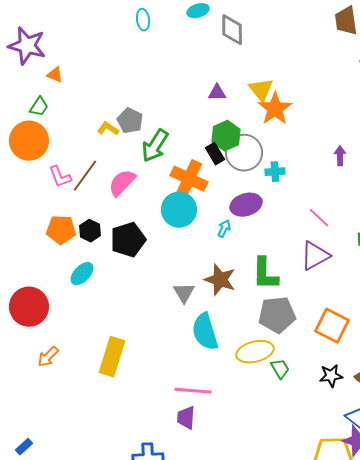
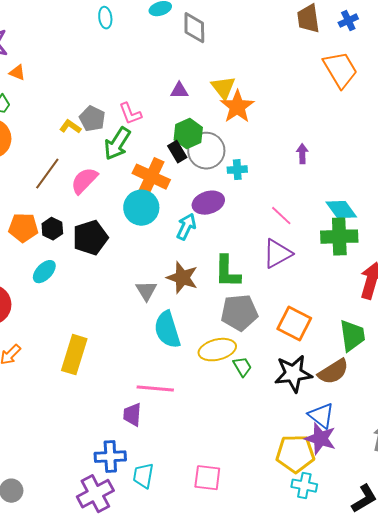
pink L-shape: (60, 177) -> (130, 114), moved
cyan arrow: (224, 229) -> (186, 227), size x1.5
black star: (331, 376) -> (293, 374), size x1.6
purple trapezoid: (186, 418) -> (132, 415), moved

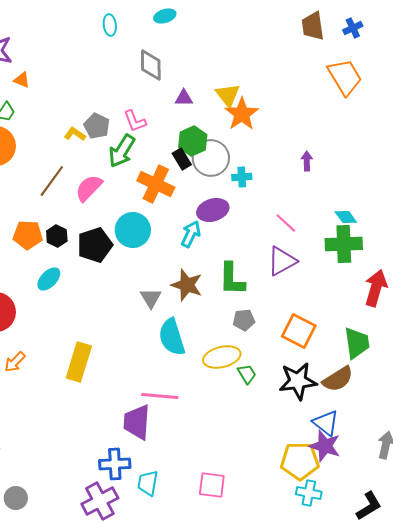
gray diamond: (194, 28) -> (151, 65), moved
cyan circle: (141, 208) -> (133, 230), moved
cyan diamond: (341, 210) -> (346, 217), size x0.7
gray pentagon: (239, 313) -> (244, 320), size x0.6
purple trapezoid: (132, 415) -> (137, 422), size x1.5

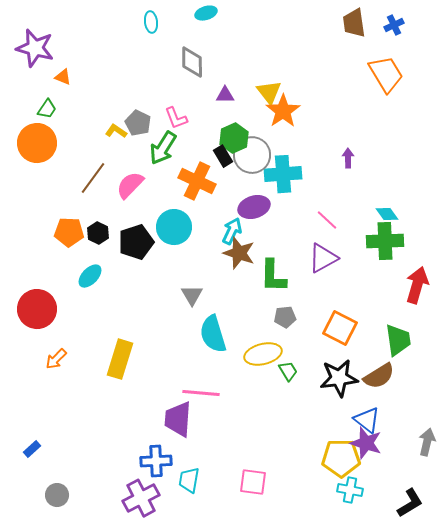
cyan cross: (242, 177) -> (283, 174), size x1.8
brown star: (187, 285) -> (239, 253), moved

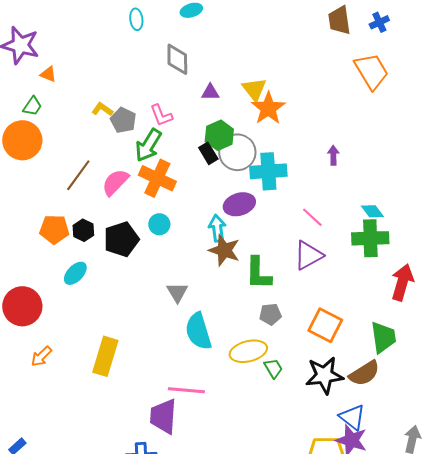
yellow L-shape: (116, 131) -> (102, 109), moved
orange cross: (197, 181) -> (157, 178), moved
cyan circle: (174, 227) -> (159, 224), size x0.6
cyan arrow: (232, 231) -> (217, 228), turned -32

